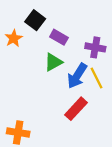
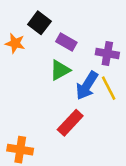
orange star: (14, 38) -> (15, 43), turned -30
red rectangle: (76, 109) -> (70, 123), moved

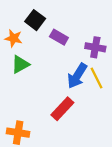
green triangle: (60, 70) -> (20, 64), moved

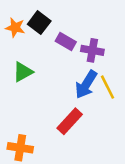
orange star: (14, 38) -> (15, 28), moved
purple cross: (95, 47) -> (92, 50), moved

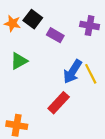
purple cross: (92, 50) -> (90, 26), moved

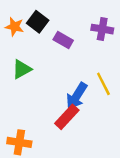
blue arrow: (72, 72) -> (77, 96), moved

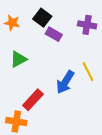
black square: (38, 22) -> (42, 18), moved
red rectangle: (67, 117) -> (33, 100), moved

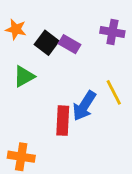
black square: (42, 18) -> (47, 43), moved
red rectangle: (33, 100) -> (63, 121), moved, turned -40

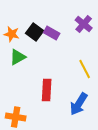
orange star: (16, 29) -> (12, 34), moved
purple cross: (112, 32) -> (84, 24), turned 30
blue arrow: (84, 106) -> (79, 104), moved

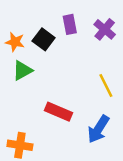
purple rectangle: (52, 33) -> (70, 24), moved, turned 49
red rectangle: (47, 90) -> (59, 112), turned -70

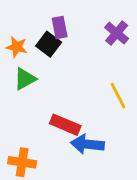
purple rectangle: (70, 24) -> (60, 27), moved
blue arrow: (98, 129) -> (87, 144), moved, turned 64

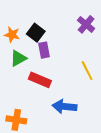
purple rectangle: (60, 27) -> (44, 50), moved
red rectangle: (65, 125) -> (40, 80), moved

